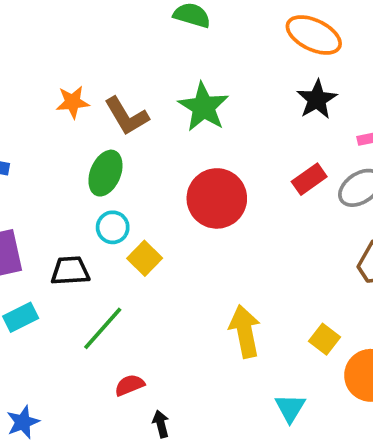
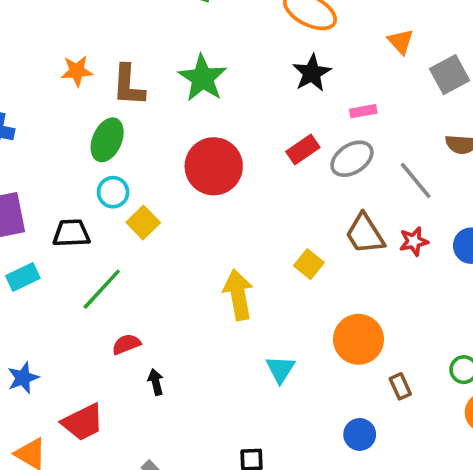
brown L-shape: (127, 116) -> (128, 85), turned 33
yellow square: (324, 339) -> (309, 264), moved

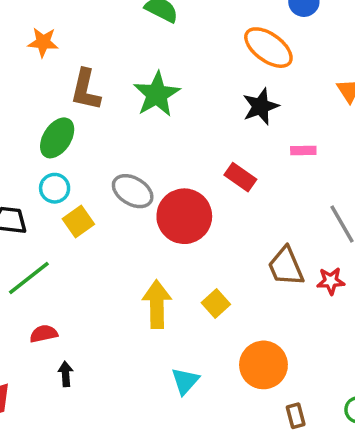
orange star: (77, 71) -> (43, 42), moved
red rectangle: (303, 149) -> (240, 177), turned 60
gray ellipse: (352, 159) -> (133, 191), moved, turned 54
red circle: (214, 166) -> (184, 216), moved
yellow square: (309, 264) -> (216, 303), moved

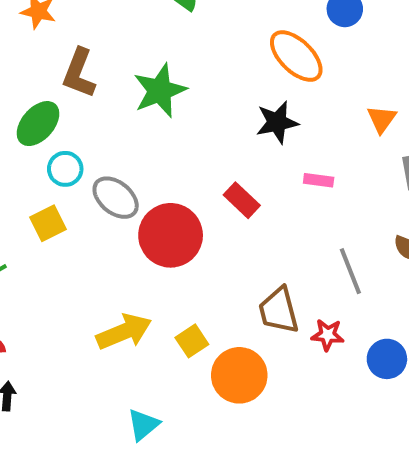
cyan circle: (55, 188) -> (65, 169), moved
yellow arrow: (157, 304) -> (124, 332), turned 60
orange circle: (263, 365) -> (239, 375), moved

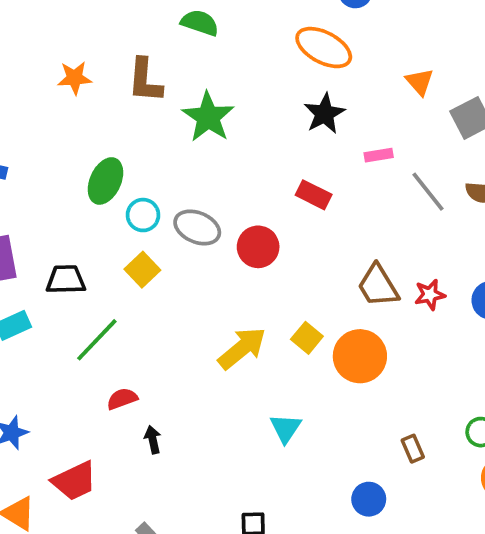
brown L-shape: (79, 73) -> (145, 80), moved
red circle: (171, 235) -> (258, 247), size x0.7
gray line: (350, 271) -> (428, 192), moved

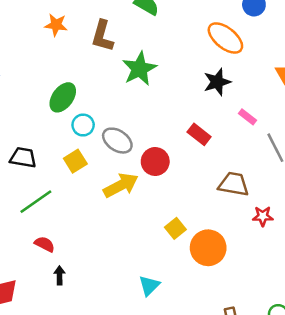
pink rectangle: (379, 155) -> (247, 117), turned 36
brown trapezoid: (378, 286) -> (234, 184), moved, turned 120
yellow arrow: (242, 348) -> (121, 185), moved
red semicircle: (122, 399) -> (45, 244), turned 36

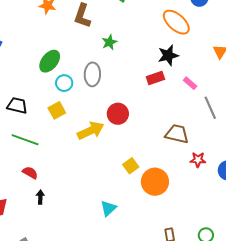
green star: (139, 69) -> (109, 42), size x0.6
red rectangle: (199, 134) -> (155, 78), moved, turned -60
gray ellipse: (117, 141) -> (92, 74), moved, turned 55
green line: (36, 202) -> (25, 140), turned 52

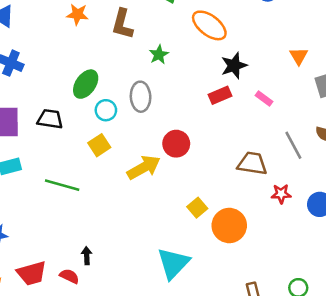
orange ellipse: (176, 22) -> (209, 25), moved
black trapezoid: (17, 106) -> (50, 119), moved
gray line: (210, 108) -> (293, 145), moved
red semicircle: (30, 173) -> (69, 276), moved
cyan triangle: (108, 208) -> (173, 263), size x1.6

